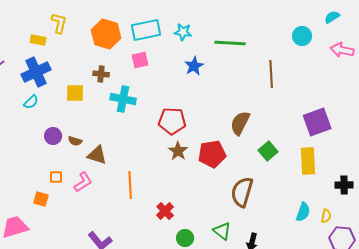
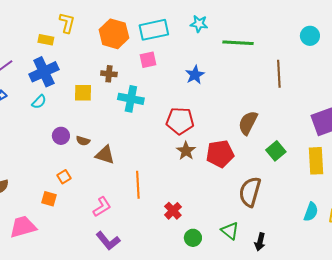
cyan star: (183, 32) -> (199, 24), moved
blue star: (194, 66) -> (195, 75), moved
orange square: (56, 177) -> (64, 177), turned -32
pink L-shape: (83, 182) -> (102, 207), moved

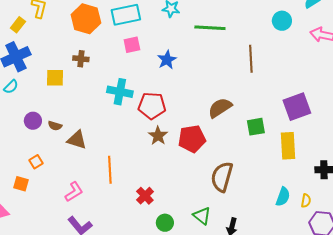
yellow rectangle: (46, 40) -> (18, 25), turned -63
pink square: (148, 60) -> (132, 45), moved
cyan cross: (131, 99) -> (120, 92), moved
brown semicircle: (248, 123) -> (220, 108), turned 30
green square: (276, 151) -> (256, 127), moved, turned 30

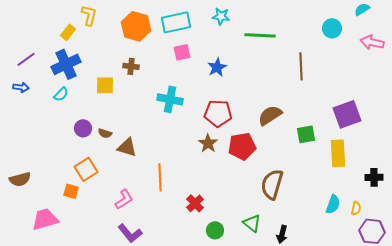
red pentagon: (152, 106) -> (218, 113), moved
orange square: (36, 162) -> (86, 169), size x1.6

